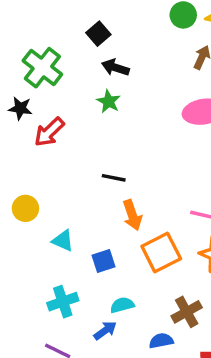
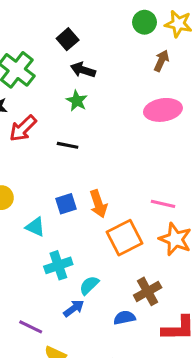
black line: (114, 178) -> (68, 145), moved
blue square: (103, 261) -> (66, 204), moved
cyan cross: (63, 302) -> (58, 265), moved
cyan semicircle: (122, 305) -> (89, 285), turned -30

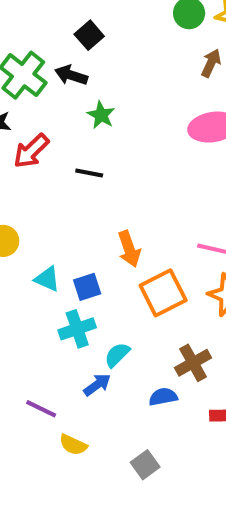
black arrow: (83, 70) -> (71, 75), moved
blue square: (66, 204) -> (87, 287), moved

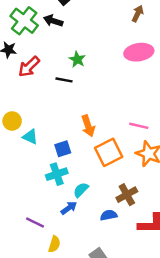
green star: (101, 115) -> (77, 59), moved
cyan triangle: (47, 279) -> (30, 137), moved
yellow semicircle: (73, 445) -> (54, 244), turned -98

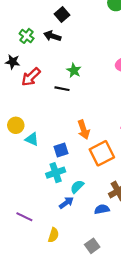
green cross: (24, 21) -> (27, 36), size x0.6
purple line: (35, 222) -> (24, 217), moved

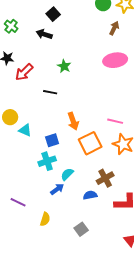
green cross: (27, 36) -> (11, 26), moved
black line: (62, 89) -> (50, 92), moved

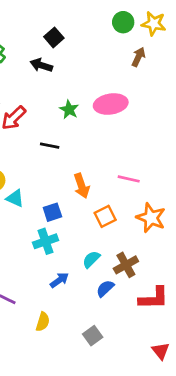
pink ellipse: (115, 60) -> (111, 104), moved
pink line: (115, 121) -> (129, 179), moved
orange square: (90, 143) -> (105, 216), size x0.7
cyan semicircle: (67, 174) -> (91, 259), moved
blue semicircle: (90, 195) -> (105, 288), turned -32

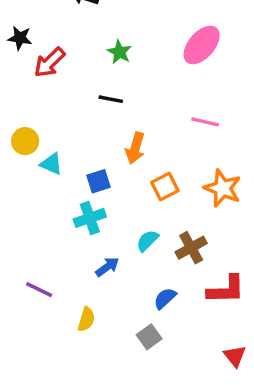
pink ellipse: (111, 104) -> (202, 45), moved, turned -40
black line: (50, 146) -> (111, 99), moved
pink line: (129, 179) -> (205, 122), moved
orange arrow: (82, 186) -> (135, 148), turned 35
blue semicircle: (105, 288) -> (165, 298), moved

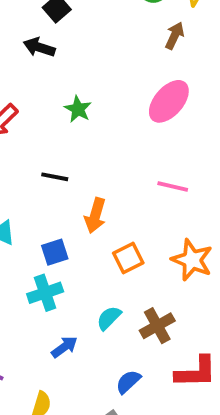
black line: (111, 99) -> (55, 177), moved

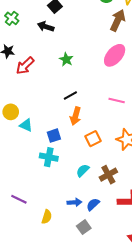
brown arrow: (175, 36) -> (118, 20), size x1.5
black line: (55, 177) -> (70, 95), moved, turned -40
cyan cross: (45, 293) -> (49, 157), turned 30
blue arrow: (64, 347) -> (74, 202), moved, turned 32

